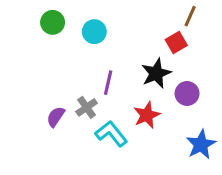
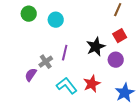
red square: (176, 42) -> (120, 36), moved
gray cross: (87, 107) -> (46, 62), moved
red star: (147, 115) -> (92, 84), moved

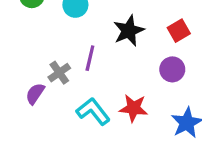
black star: (96, 47) -> (129, 31), moved
red star: (92, 84) -> (134, 108), turned 30

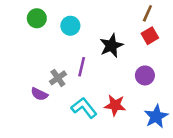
red square: (179, 31) -> (150, 36), moved
purple semicircle: (35, 94) -> (39, 94), turned -98

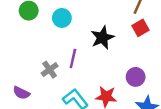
purple circle: (145, 75) -> (136, 77), moved
purple semicircle: (39, 94) -> (21, 93), moved

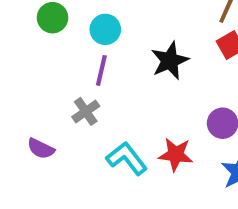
purple line: (73, 59) -> (101, 70), moved

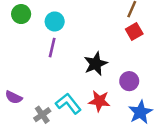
black star: (170, 61) -> (96, 64), moved
gray cross: (86, 111) -> (42, 115), moved

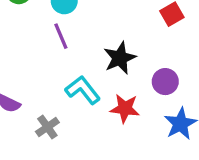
purple line: (52, 48) -> (61, 36), turned -36
cyan L-shape: (68, 103) -> (83, 90), moved

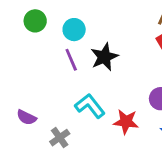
black star: (120, 58) -> (104, 57), moved

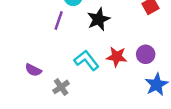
purple line: (71, 60) -> (59, 20), moved, turned 42
red star: (126, 122) -> (117, 57), moved

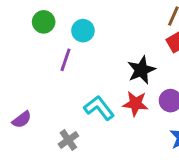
black star: (99, 19) -> (141, 70), moved
purple semicircle: (33, 70) -> (22, 120), moved, turned -63

